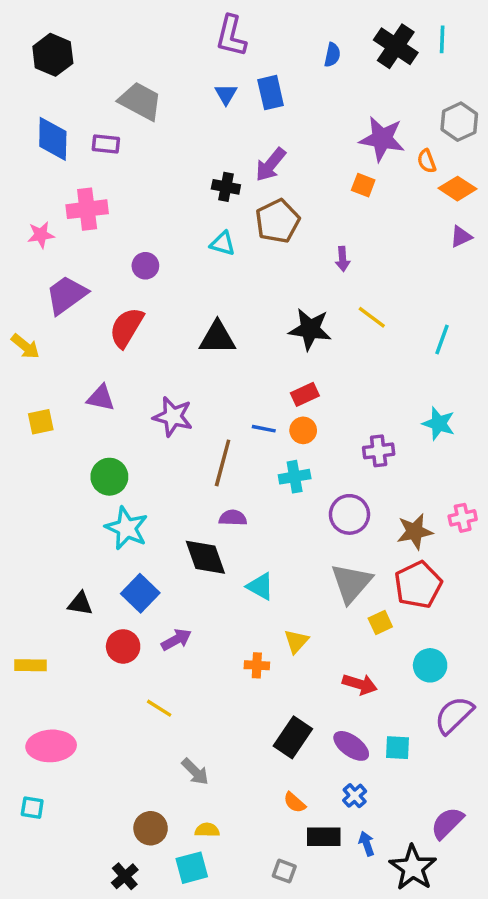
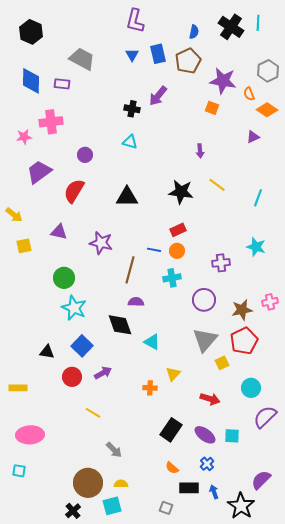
brown pentagon: (277, 221) -> (188, 61), moved
purple triangle: (461, 237) -> (253, 137), moved
yellow arrow: (25, 346) -> (14, 215), moved
brown circle: (151, 828) -> (88, 483), size x1.5

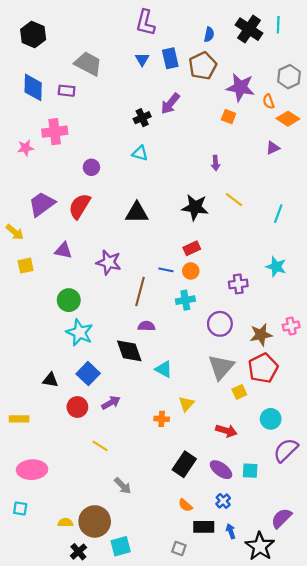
black cross: (132, 109) -> (142, 118), turned -35
purple trapezoid: (39, 172) -> (42, 204), moved
yellow semicircle: (121, 484) -> (66, 523), moved

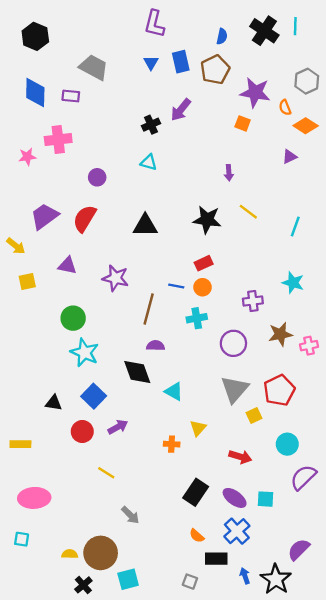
brown star: (261, 335) -> (280, 334), moved
blue cross: (223, 501) -> (237, 531), size x1.6
blue arrow: (231, 531) -> (245, 576), moved

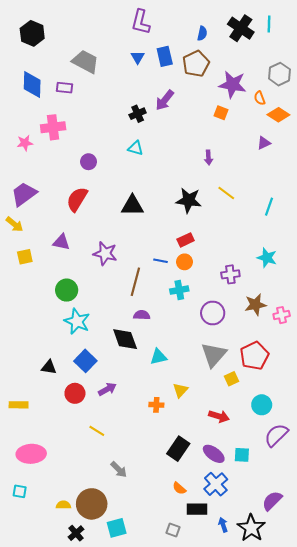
purple trapezoid: (44, 216) -> (24, 194), moved
cyan triangle: (174, 391) -> (158, 357), turned -42

